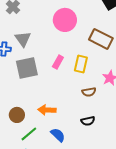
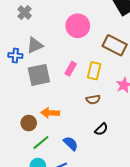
gray triangle: (23, 39) -> (35, 45), turned 42
brown semicircle: (89, 92) -> (93, 99), moved
orange arrow: (47, 110) -> (50, 113), moved
black semicircle: (88, 121) -> (101, 129), turned -32

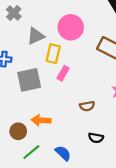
gray triangle: (35, 45) -> (36, 36), moved
yellow rectangle: (94, 71) -> (53, 54), moved
black semicircle: (101, 129) -> (96, 138), turned 56

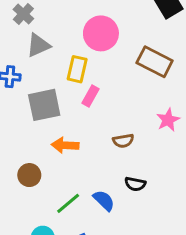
gray triangle: (36, 36) -> (38, 45), moved
orange arrow: (41, 120) -> (65, 145), moved
green line: (31, 152) -> (68, 203), moved
blue semicircle: (63, 153) -> (104, 200), moved

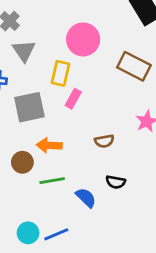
gray triangle: (38, 45) -> (24, 51), turned -40
brown circle: (29, 175) -> (22, 162), moved
green line: (68, 203) -> (52, 181), moved, turned 30

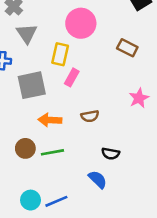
brown rectangle: (134, 66) -> (127, 48), size x0.7
brown semicircle: (104, 141) -> (90, 116), moved
brown circle: (22, 162) -> (25, 148), moved
blue semicircle: (86, 198) -> (98, 179), moved

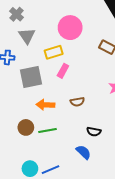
yellow rectangle: (60, 54) -> (54, 52), turned 60

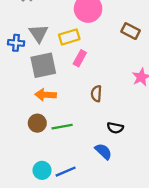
gray triangle: (27, 36) -> (38, 33), moved
brown semicircle: (77, 102) -> (96, 94), turned 104
orange arrow: (45, 105) -> (46, 95), moved

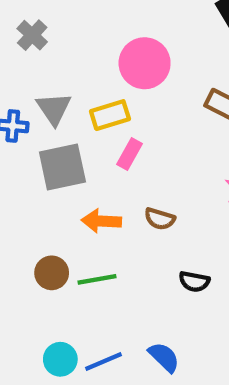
brown semicircle: (96, 94) -> (160, 219), turned -77
orange arrow: (46, 95) -> (101, 221), moved
blue semicircle: (103, 151) -> (164, 357), moved

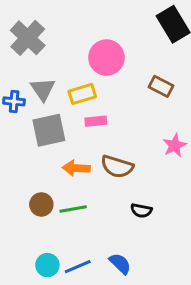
gray cross: (32, 35) -> (28, 38), size x1.6
pink rectangle: (129, 154) -> (96, 121), turned 55
brown semicircle: (160, 219) -> (117, 167), size x1.5

